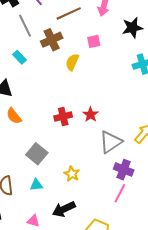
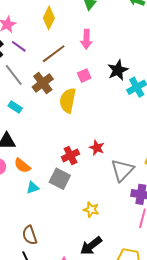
black star: (132, 28) -> (118, 70), moved
yellow semicircle: (72, 62) -> (68, 100), size x1.4
gray square: (37, 154) -> (60, 179), moved
cyan triangle: (36, 185) -> (33, 188), moved

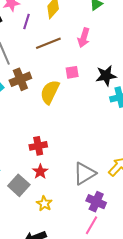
purple line: (19, 46) -> (27, 22), moved, turned 56
brown cross: (43, 83) -> (20, 79), moved
red star: (97, 148) -> (40, 172), moved
gray square: (60, 179) -> (19, 185), moved

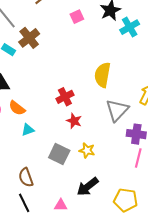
yellow semicircle: (50, 92) -> (102, 75), moved
gray square: (19, 185) -> (59, 154), moved

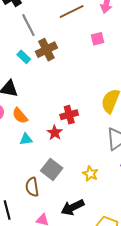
red star: (74, 121) -> (55, 133), moved
yellow star: (87, 150) -> (90, 174), moved
brown semicircle: (26, 177) -> (32, 187), moved

